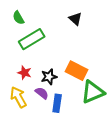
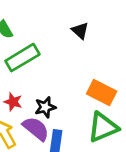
orange rectangle: (76, 71) -> (102, 92), moved
purple semicircle: (42, 93) -> (36, 129), size x1.5

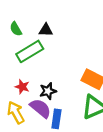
black triangle: (80, 31) -> (46, 30), moved, turned -40

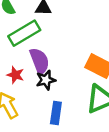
purple semicircle: (40, 108) -> (40, 61), moved, turned 30

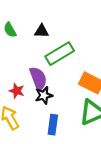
green rectangle: (24, 33) -> (60, 54), moved

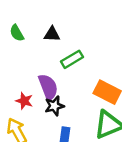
green rectangle: (60, 54) -> (72, 59), size x0.7

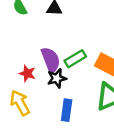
green rectangle: (72, 59) -> (75, 59), moved

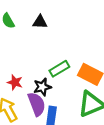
purple semicircle: (51, 60) -> (37, 104), moved

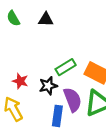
purple semicircle: (37, 104) -> (73, 100), moved

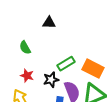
green semicircle: (13, 18) -> (25, 48), moved

